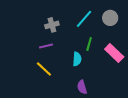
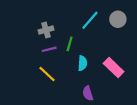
gray cross: (52, 25) -> (46, 30), moved
green line: (89, 44) -> (70, 44), moved
pink rectangle: (114, 53) -> (114, 68), moved

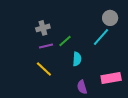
cyan line: (90, 20) -> (101, 37), moved
green line: (70, 44) -> (65, 41), turned 32
pink rectangle: (114, 68) -> (111, 78), moved, turned -54

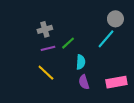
purple semicircle: (82, 87) -> (84, 82), moved

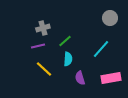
cyan line: (106, 39) -> (101, 49), moved
purple line: (48, 48) -> (38, 46), moved
cyan semicircle: (81, 62) -> (68, 59), moved

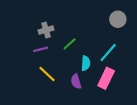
cyan semicircle: (68, 59) -> (86, 63), moved
purple semicircle: (80, 78) -> (76, 81), moved
pink rectangle: (111, 78) -> (106, 78), moved, turned -54

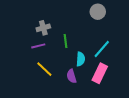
gray circle: (118, 19) -> (98, 12), moved
green line: (70, 44) -> (65, 41), turned -56

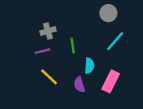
cyan line: (102, 49) -> (115, 41), moved

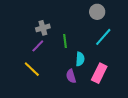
purple line: (42, 51) -> (38, 46), turned -32
yellow line: (49, 77) -> (32, 69), moved

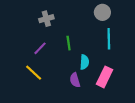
gray cross: (43, 28) -> (46, 19), moved
cyan line: (103, 37) -> (109, 39), turned -42

